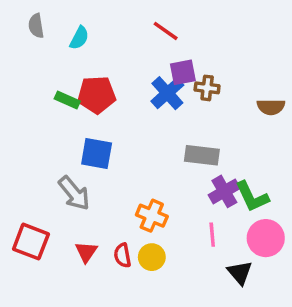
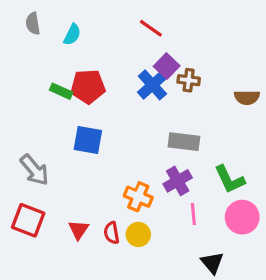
purple square: (183, 72) -> (167, 66), turned -35
purple cross: (224, 191) -> (178, 181), moved
gray arrow: (74, 193) -> (34, 170), moved
black triangle: (240, 273) -> (212, 263), moved

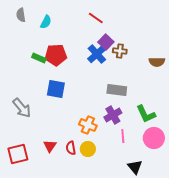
red square: (28, 220) -> (18, 154), moved, turned -35

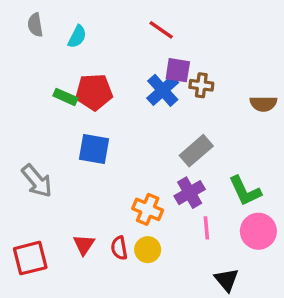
purple square: (106, 42) -> (178, 70), turned -35
gray rectangle: (117, 90) -> (196, 151), turned -48

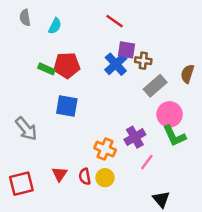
brown semicircle: (263, 104) -> (187, 74), turned 108
gray rectangle: (196, 151) -> (155, 86), moved
pink line: (206, 228) -> (147, 162), turned 42
pink circle: (258, 231) -> (170, 114), moved

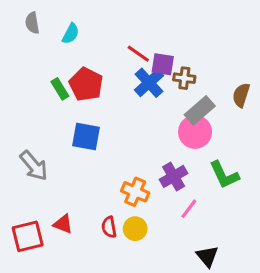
red line: (115, 21) -> (138, 54), moved
red pentagon: (67, 65) -> (86, 84), turned 30
green rectangle: (46, 69) -> (60, 89), turned 35
pink circle: (170, 114) -> (195, 132), moved
red triangle: (60, 174) -> (63, 224), moved, turned -42

